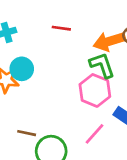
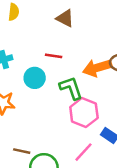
green L-shape: (102, 65) -> (71, 88), moved
cyan circle: (22, 69) -> (35, 78), moved

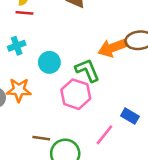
red line: (54, 56) -> (24, 13), moved
pink hexagon: (84, 113) -> (76, 94), moved

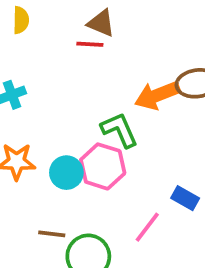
red line: (24, 13) -> (90, 44), moved
cyan circle: (49, 62) -> (66, 173), moved

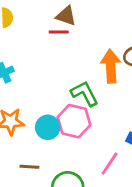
orange arrow: (157, 95) -> (111, 66), turned 112
brown line: (52, 234) -> (29, 167), moved

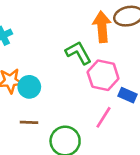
pink hexagon: (74, 121) -> (103, 75), moved
cyan circle: (48, 127) -> (29, 87), moved

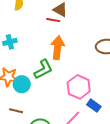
orange arrow: (102, 27) -> (58, 48), moved
green L-shape: (78, 53) -> (43, 69), moved, turned 80

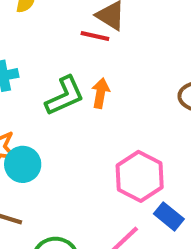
orange arrow: (58, 48) -> (101, 93), size x0.6
green L-shape: (43, 69) -> (65, 96), moved

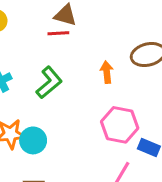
orange arrow: (101, 93) -> (107, 72), moved

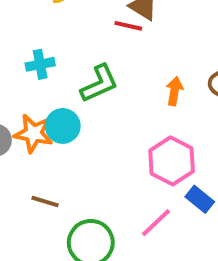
cyan circle: (33, 140) -> (63, 126), moved

